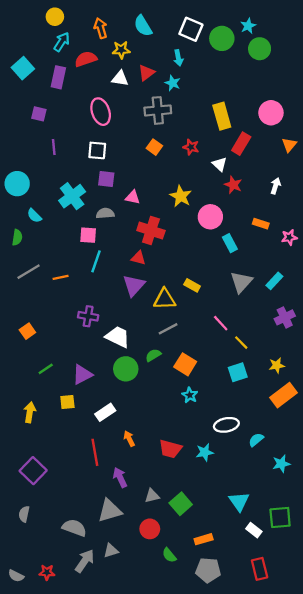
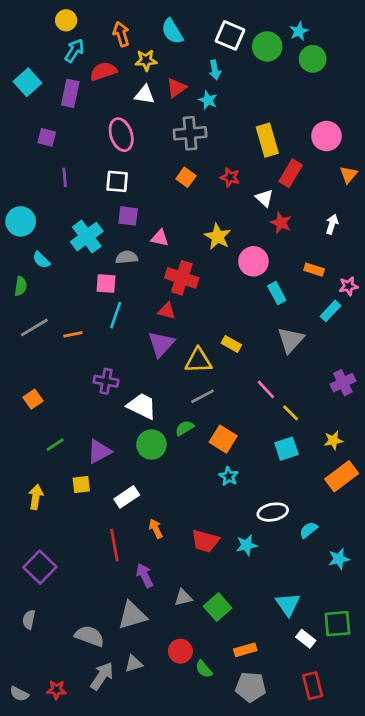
cyan rectangle: (274, 281) -> (331, 311), moved
red circle: (150, 529) -> (180, 651), moved

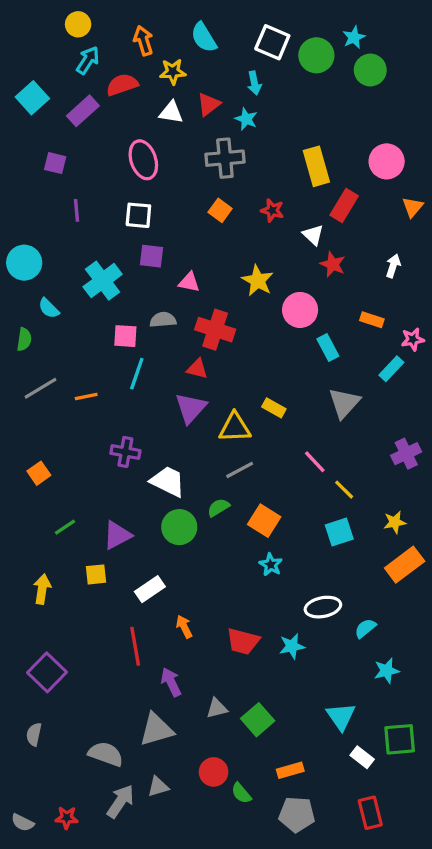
purple rectangle: (70, 93) -> (83, 111), turned 36
gray semicircle: (127, 257) -> (163, 320), moved
cyan star: (339, 559) -> (387, 671), moved

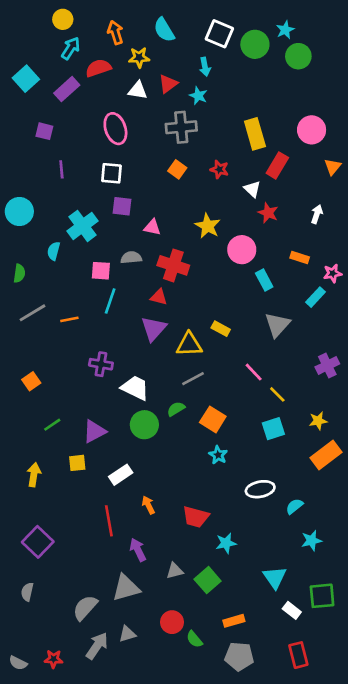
cyan semicircle: (49, 308) -> (54, 251), moved, turned 60
cyan star: (292, 646) -> (226, 543), moved
gray semicircle: (106, 754) -> (85, 608), turned -68

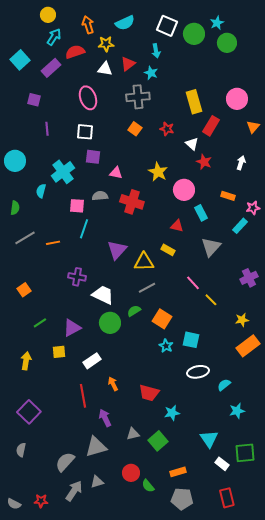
cyan semicircle: (164, 30) -> (125, 23), turned -84
red triangle: (159, 297) -> (177, 226), moved
cyan square: (273, 429) -> (191, 340), moved, turned 30

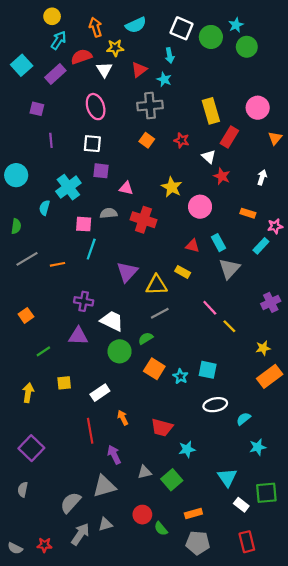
white triangle: (105, 69) -> (104, 70), moved, turned 49
cyan rectangle: (201, 213) -> (219, 243), moved
orange square: (162, 319) -> (154, 369), moved
purple triangle: (72, 328) -> (78, 336), moved, turned 30

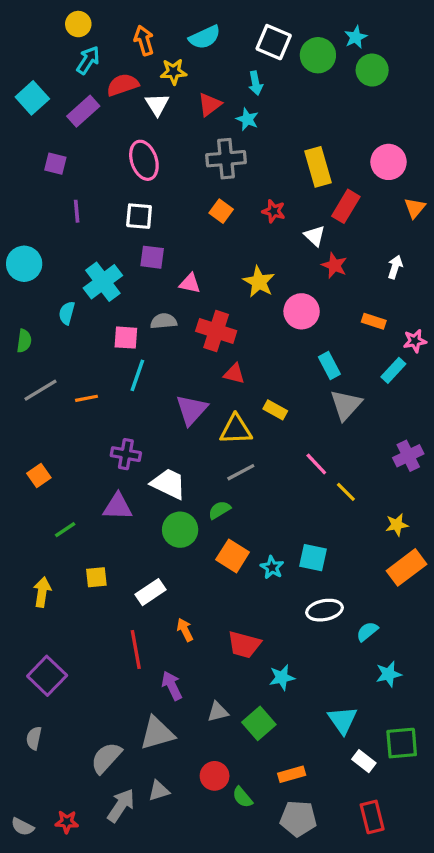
red triangle: (192, 246) -> (234, 374), moved

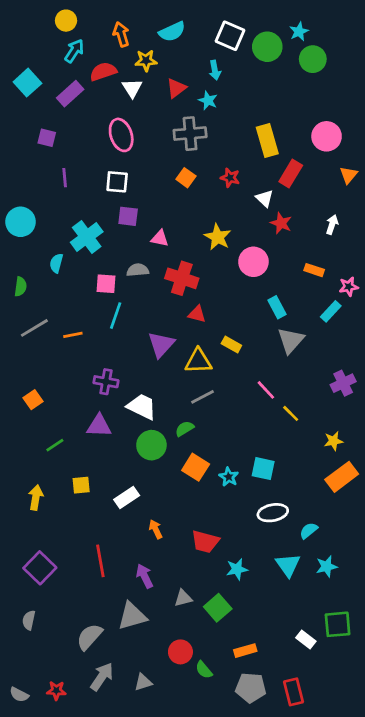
red line: (136, 649) -> (100, 561), moved
cyan triangle: (343, 720) -> (288, 565), moved
gray triangle: (159, 791) -> (143, 682), moved
red rectangle: (372, 817) -> (293, 692), moved

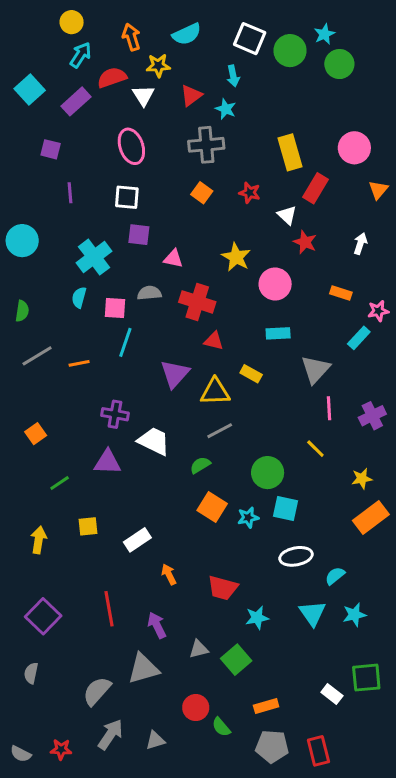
cyan semicircle: (56, 263) -> (79, 297), moved
cyan rectangle: (277, 307) -> (278, 333), moved, turned -65
pink line: (266, 390) -> (329, 408), moved, turned 40
green circle: (151, 445) -> (268, 473), moved
cyan star: (229, 477) -> (248, 517), turned 30

